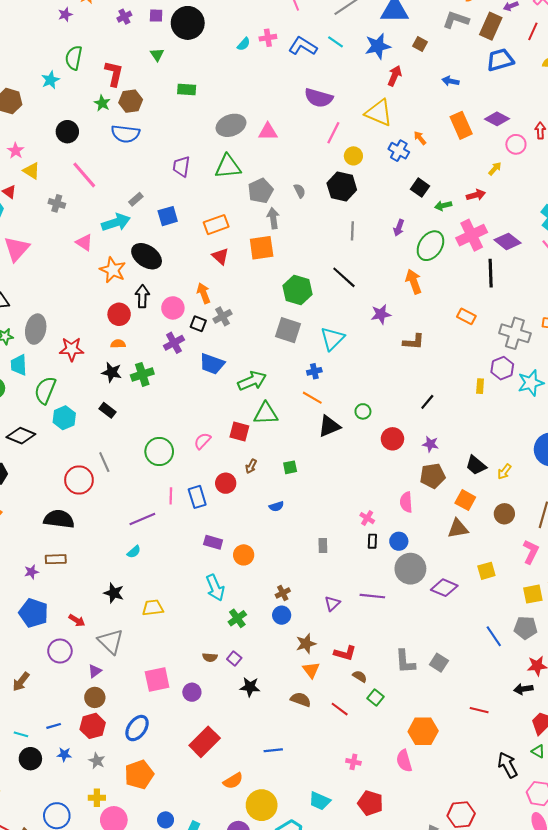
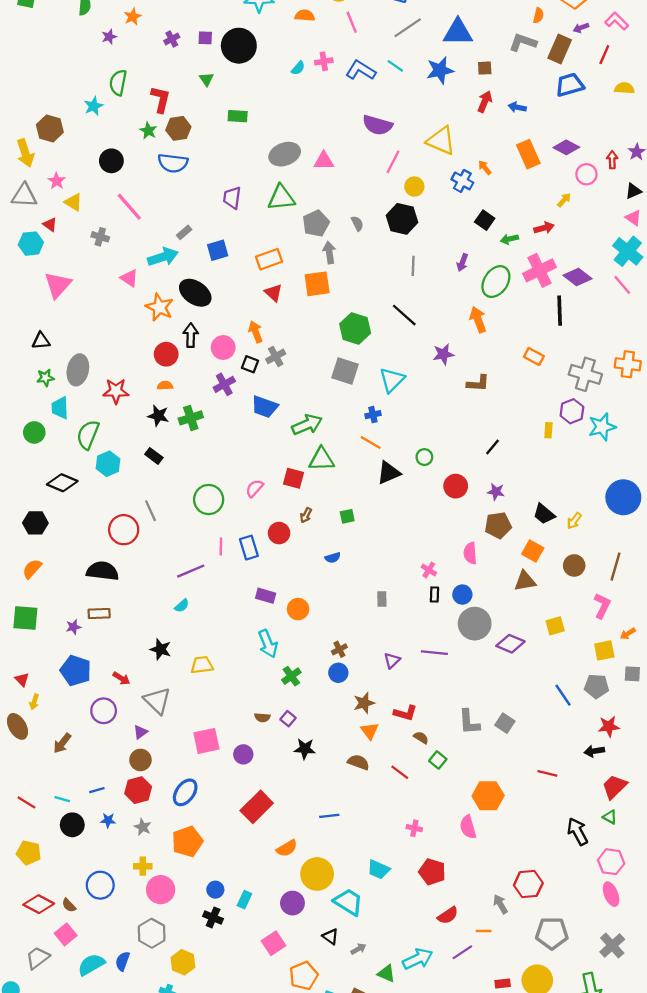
brown square: (420, 44) -> (485, 68), turned -32
red arrow: (395, 76) -> (485, 102), moved

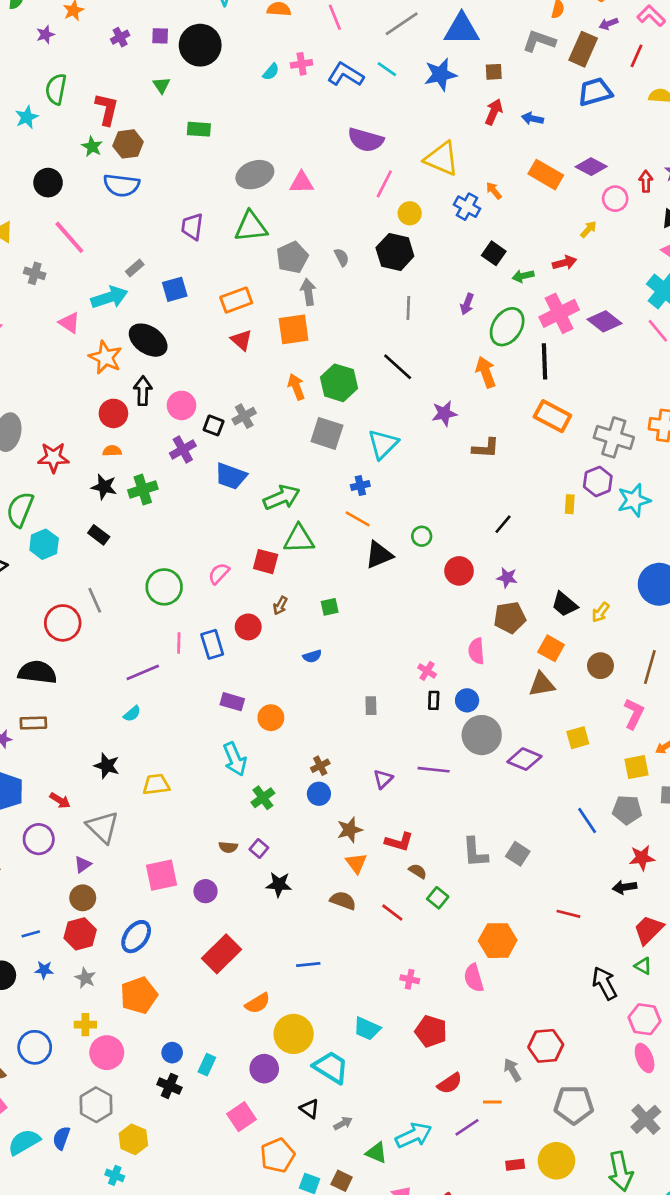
orange rectangle: (528, 154) -> (546, 175), turned -36
black line: (560, 311) -> (544, 361), moved
orange arrow: (256, 332) -> (296, 387), moved
orange rectangle: (534, 356) -> (552, 416), size x1.5

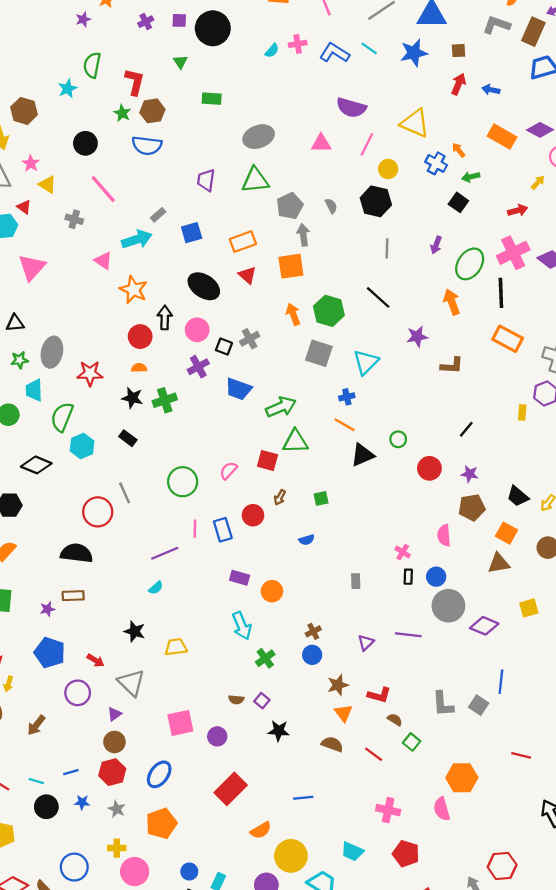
pink triangle: (302, 183) -> (321, 143), moved
green arrow: (523, 276) -> (471, 177), moved
black ellipse: (148, 340) -> (204, 286), moved
blue line: (587, 820) -> (501, 682), moved, turned 40
pink cross: (410, 979) -> (388, 810), size x1.5

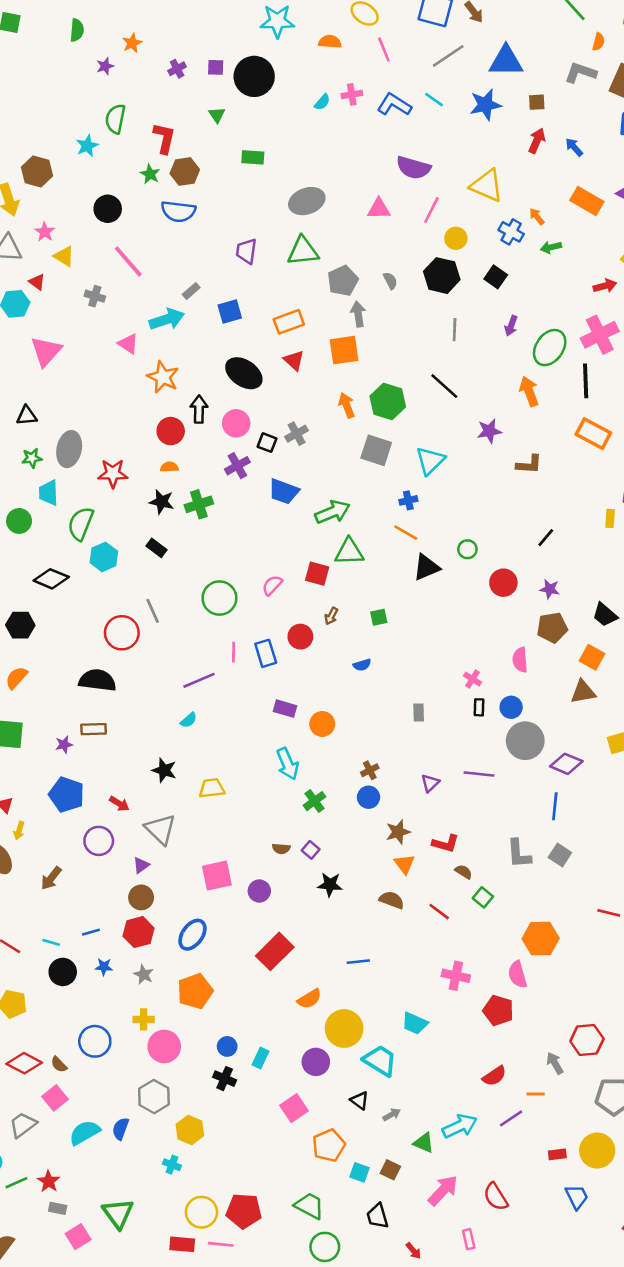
blue arrow: (491, 90) -> (574, 147), turned 36
black square: (458, 202) -> (496, 277), moved
blue line: (501, 682) -> (555, 806), moved
red pentagon: (406, 854) -> (498, 1010), moved

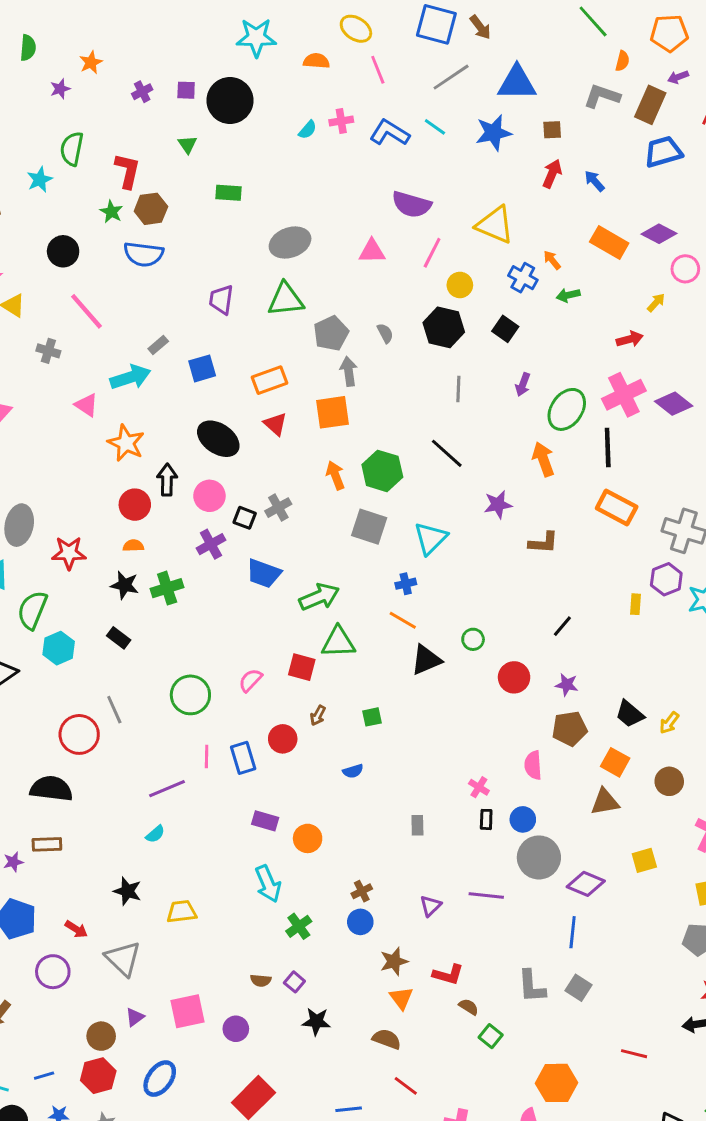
purple triangle: (141, 865) -> (135, 1017), moved
red line: (439, 912) -> (406, 1086), moved

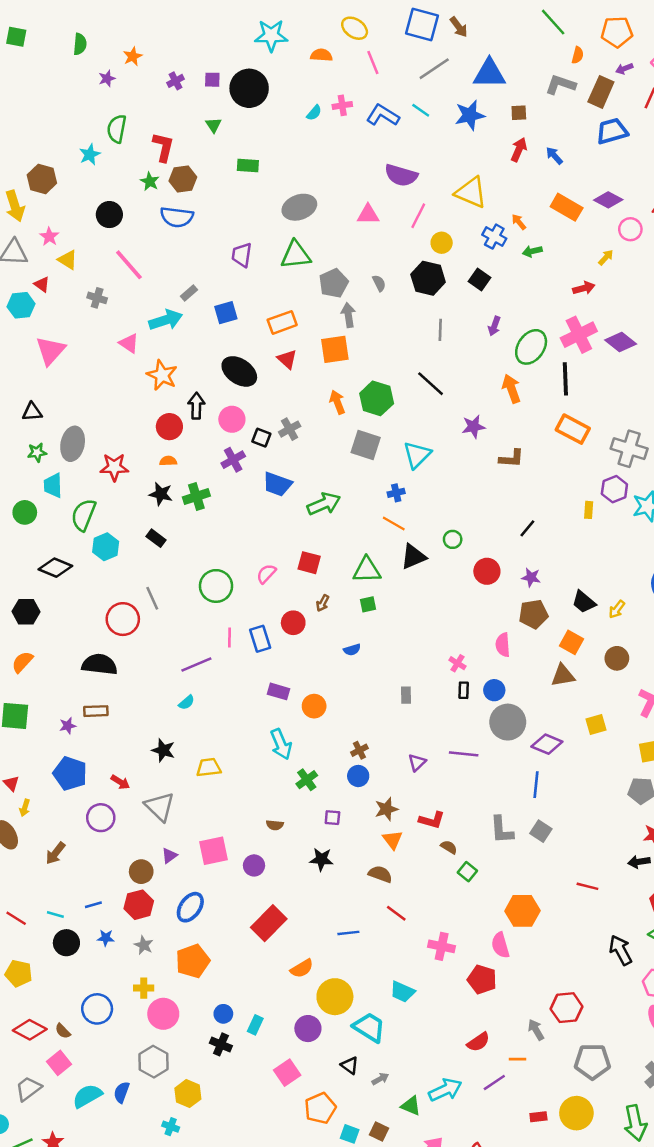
green triangle: (338, 642) -> (367, 570), moved
purple square: (294, 982) -> (332, 818), moved, turned -35

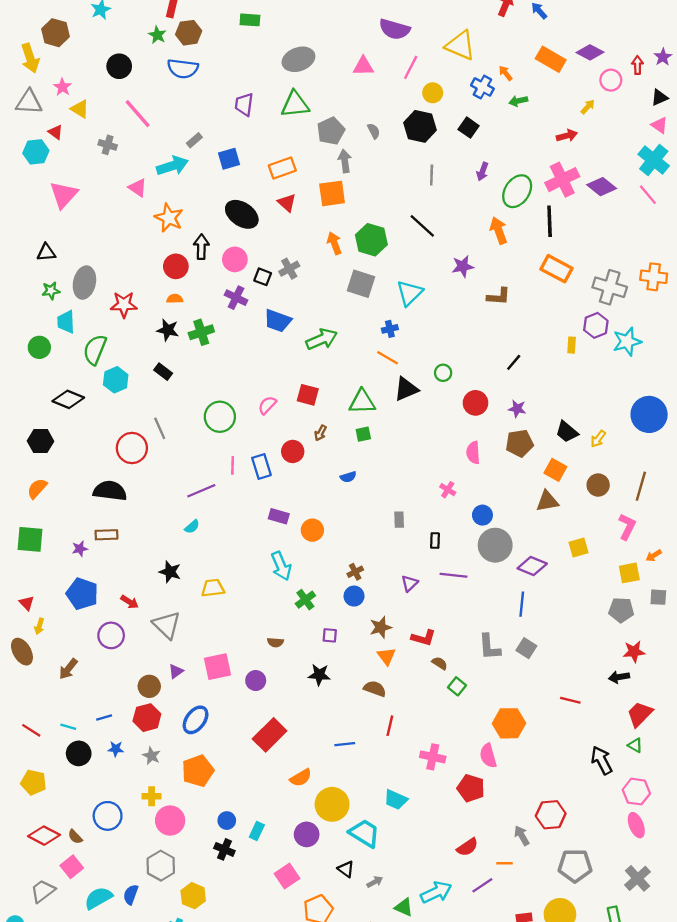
purple cross: (233, 460) -> (236, 298), turned -35
pink semicircle: (503, 645) -> (473, 453), moved
black rectangle: (464, 690) -> (435, 541), moved
red line: (396, 913) -> (390, 726), turned 66

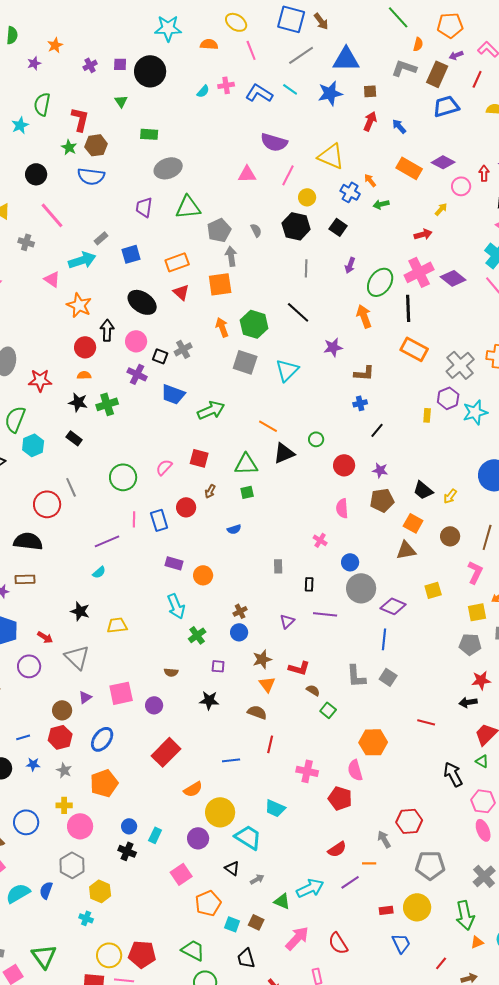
gray ellipse: (298, 59) -> (168, 168), moved
gray cross: (610, 287) -> (460, 365), turned 32
blue cross: (390, 329) -> (360, 403), moved

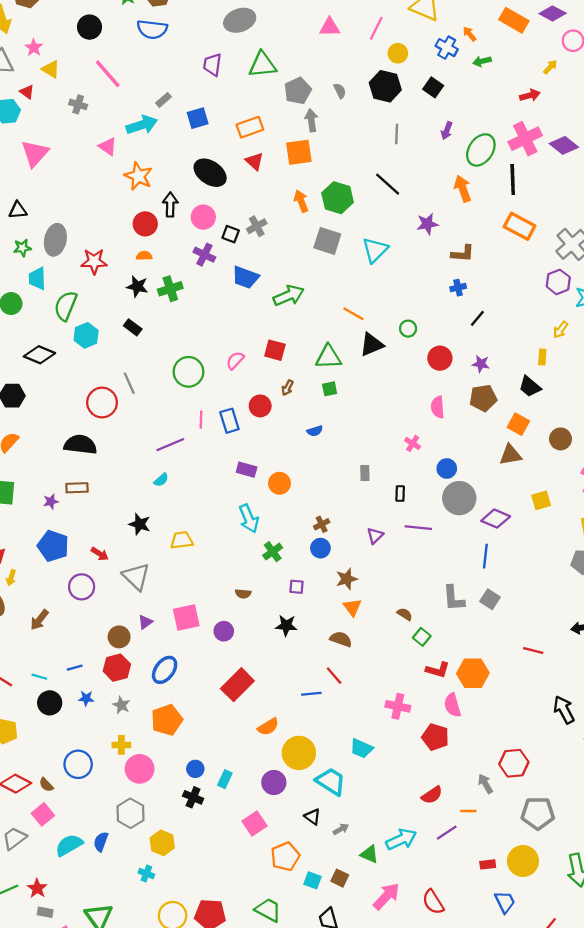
yellow rectangle: (427, 415) -> (542, 357), moved
yellow arrow: (450, 496) -> (561, 330), moved
red L-shape: (299, 668) -> (438, 670), moved
red line: (270, 744) -> (334, 676), moved, turned -54

